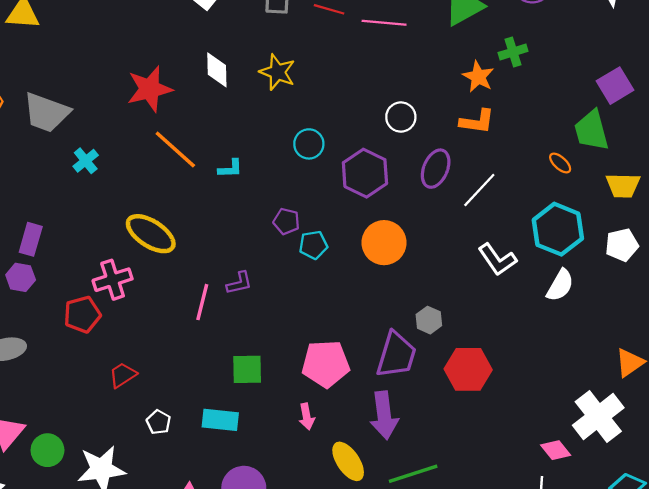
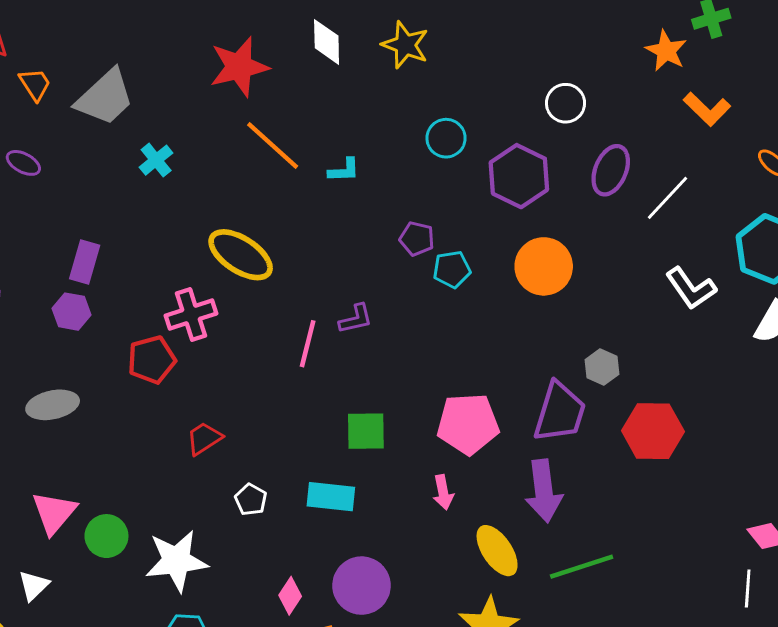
gray trapezoid: (46, 113) -> (105, 97), turned -63
orange L-shape: (477, 122) -> (707, 109), moved, turned 36

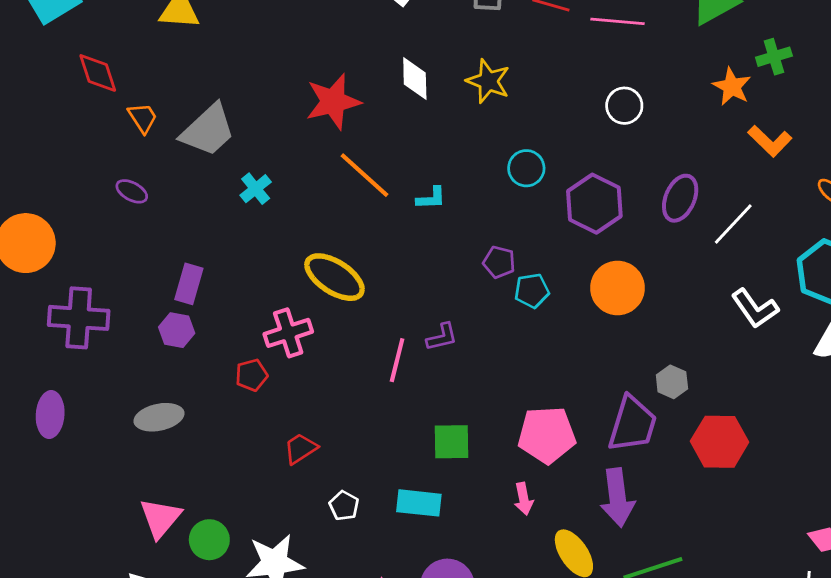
white circle: (566, 103) -> (624, 106), moved
red pentagon: (152, 360) -> (251, 375), size x0.7

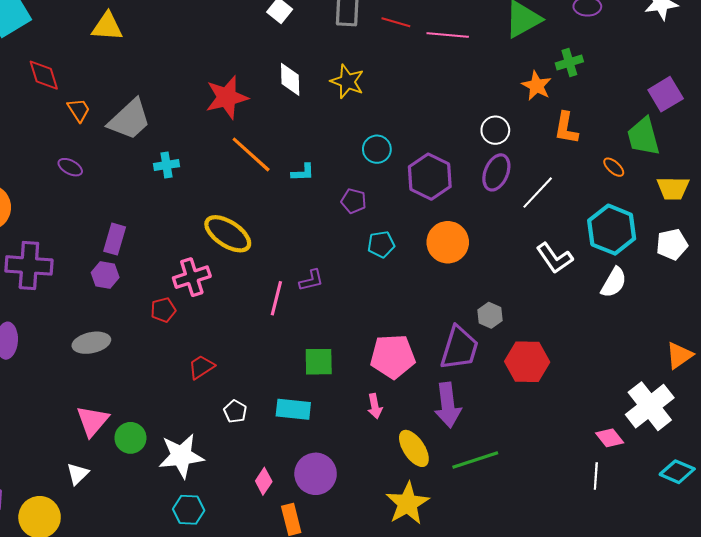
white circle: (624, 106) -> (495, 130), moved
orange L-shape: (770, 141) -> (566, 128), turned 56
cyan cross: (256, 189) -> (166, 165), turned 30
purple pentagon: (499, 262) -> (354, 201), moved

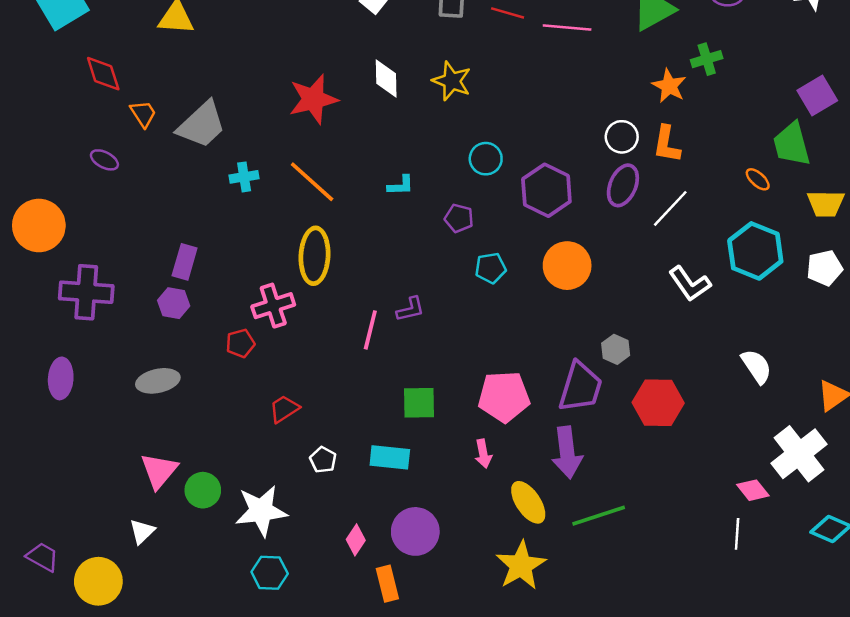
orange L-shape: (566, 128) -> (667, 144), moved
orange line: (251, 154) -> (312, 182), moved
purple ellipse: (70, 167) -> (104, 160), moved
yellow ellipse: (228, 234) -> (314, 256), turned 60
white semicircle: (614, 282) -> (757, 366), moved, turned -64

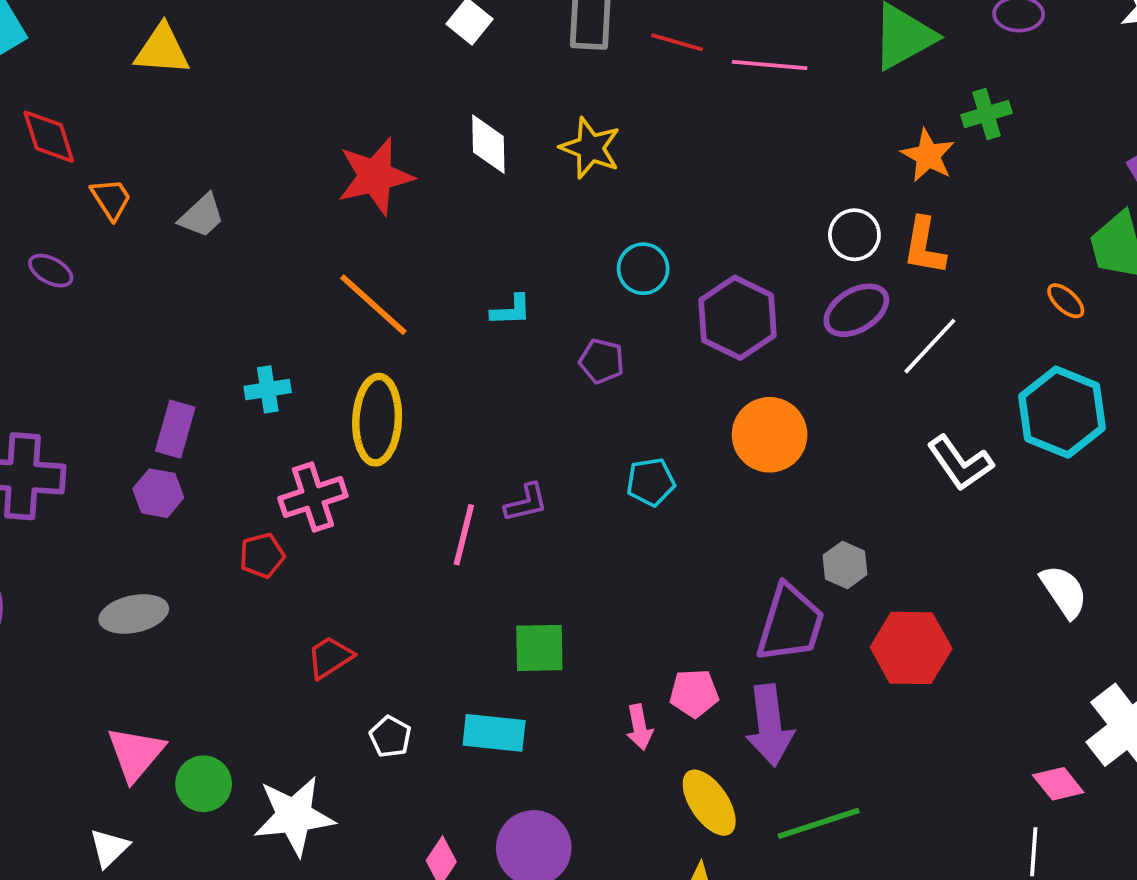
gray trapezoid: (202, 125) -> (202, 216), size x0.6
cyan cross: (244, 177) -> (268, 389), moved
purple ellipse: (623, 185) -> (856, 310), turned 36
cyan pentagon: (491, 268) -> (651, 482), moved
pink pentagon: (504, 397) -> (694, 693), moved, size x0.6

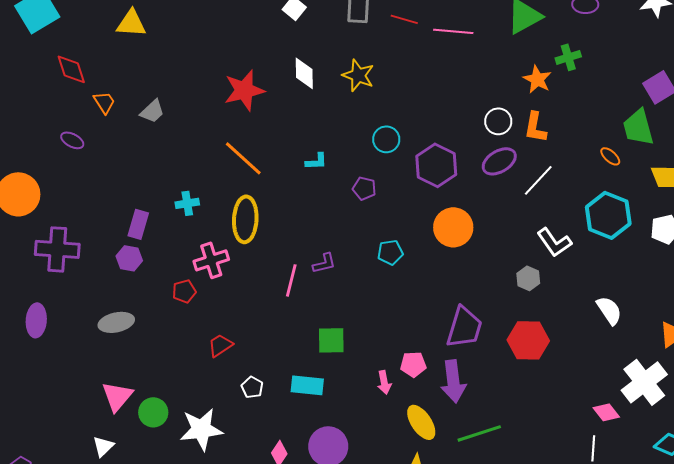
gray hexagon: (845, 565) -> (528, 278), moved

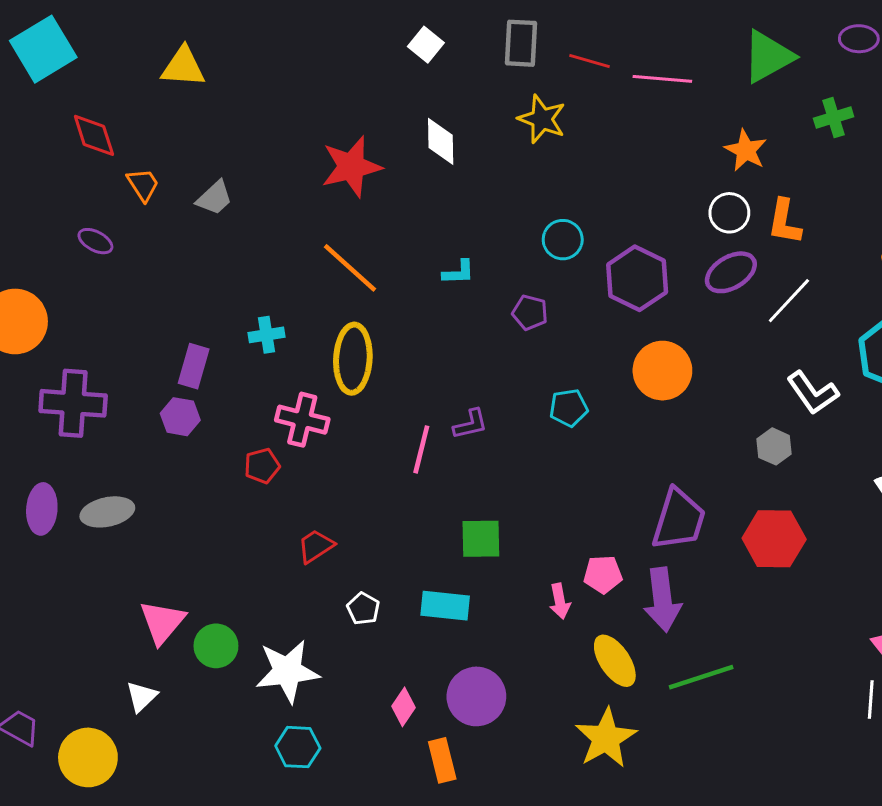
yellow star: (358, 75) -> (542, 119), moved
orange star: (537, 79) -> (746, 150), moved
pink cross: (211, 260) -> (302, 420), turned 32
gray ellipse: (116, 322) -> (107, 512), moved

